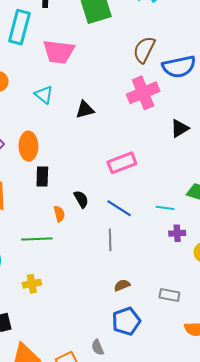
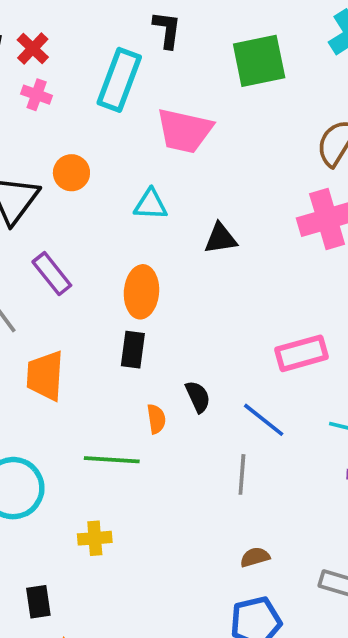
cyan triangle: (44, 95) -> (151, 204), turned -42
orange ellipse: (28, 146) -> (141, 292), moved
pink rectangle: (122, 163) -> (301, 353), moved

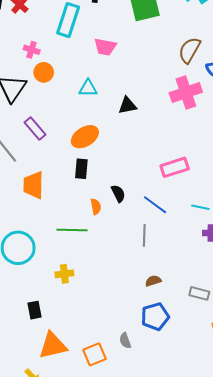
pink cross: (37, 95) -> (32, 50), moved
pink trapezoid: (184, 131) -> (105, 47), size x0.7
orange ellipse: (141, 292) -> (85, 137), turned 56

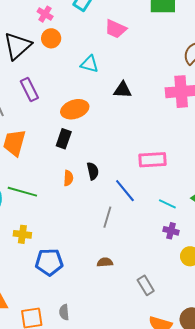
green line: (72, 230) -> (22, 192), moved
gray rectangle: (199, 293) -> (146, 285), turned 30
blue pentagon: (155, 317) -> (49, 262), moved

